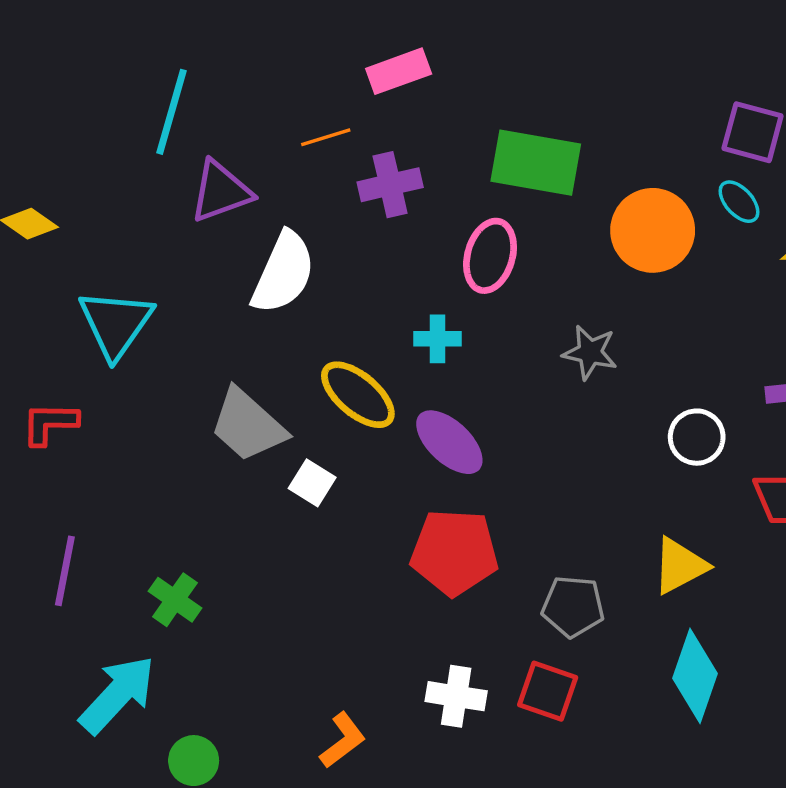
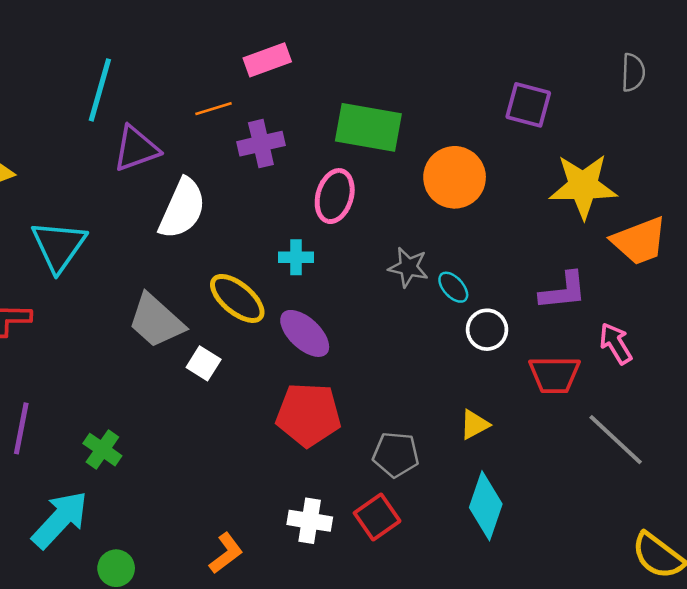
cyan ellipse: (739, 202) -> (453, 287), moved
yellow triangle: (680, 566) -> (475, 425), size x0.7
red square: (548, 691) -> (377, 517), turned 36

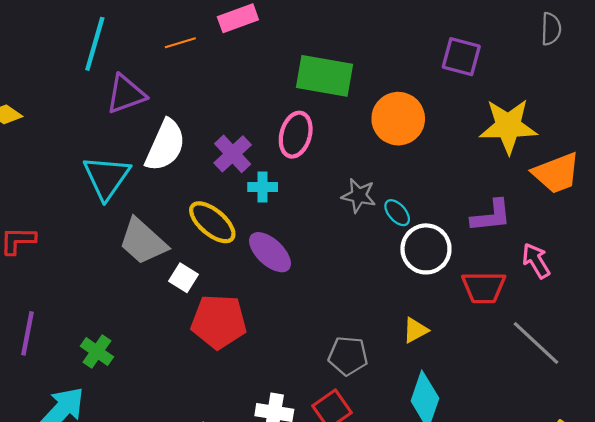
orange line: (214, 109) -> (180, 43), moved
purple cross: (261, 144) -> (233, 154), moved, turned -30
cyan triangle: (59, 246) -> (107, 177), moved
white circle: (487, 330) -> (426, 249), size x1.4
red pentagon: (308, 415) -> (219, 322), moved

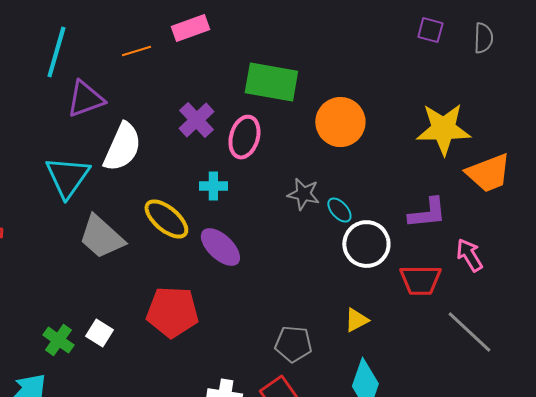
purple square: (461, 57) -> (430, 30), moved, size x0.7
purple cross: (233, 154) -> (196, 120), moved
white square: (183, 278) -> (99, 333), moved

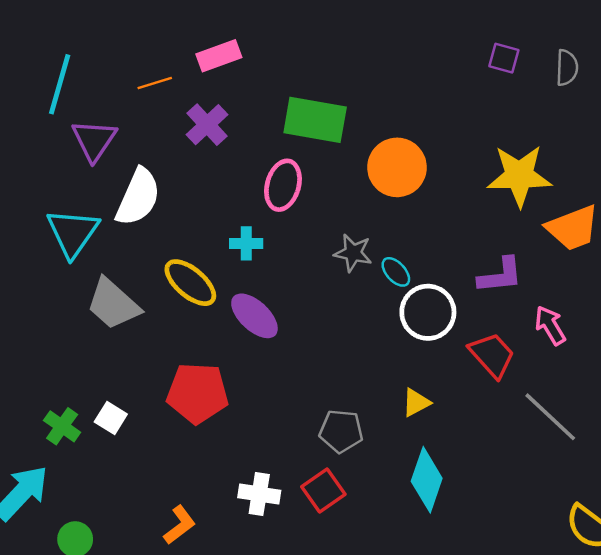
purple triangle: (85, 99) -> (94, 140), turned -36
purple cross: (196, 120) -> (207, 125), moved
red trapezoid: (420, 280) -> (492, 355), turned -132

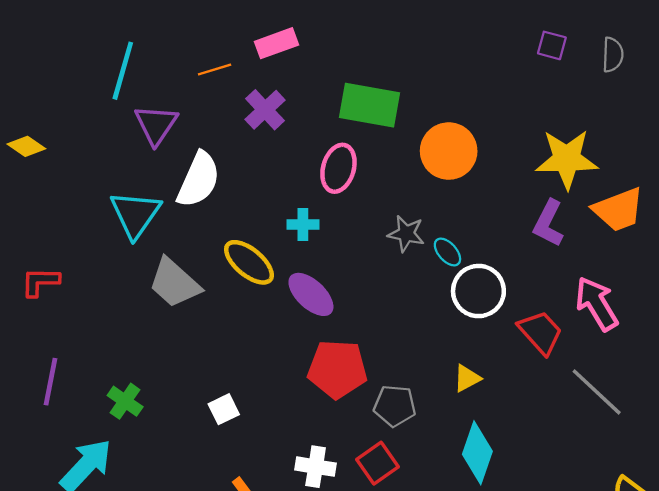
purple L-shape: (500, 275) -> (548, 223), moved, turned 123
pink arrow: (550, 325) -> (597, 304), size x1.4
red pentagon: (197, 393) -> (337, 369), moved
white square: (111, 418) -> (224, 409), moved, turned 32

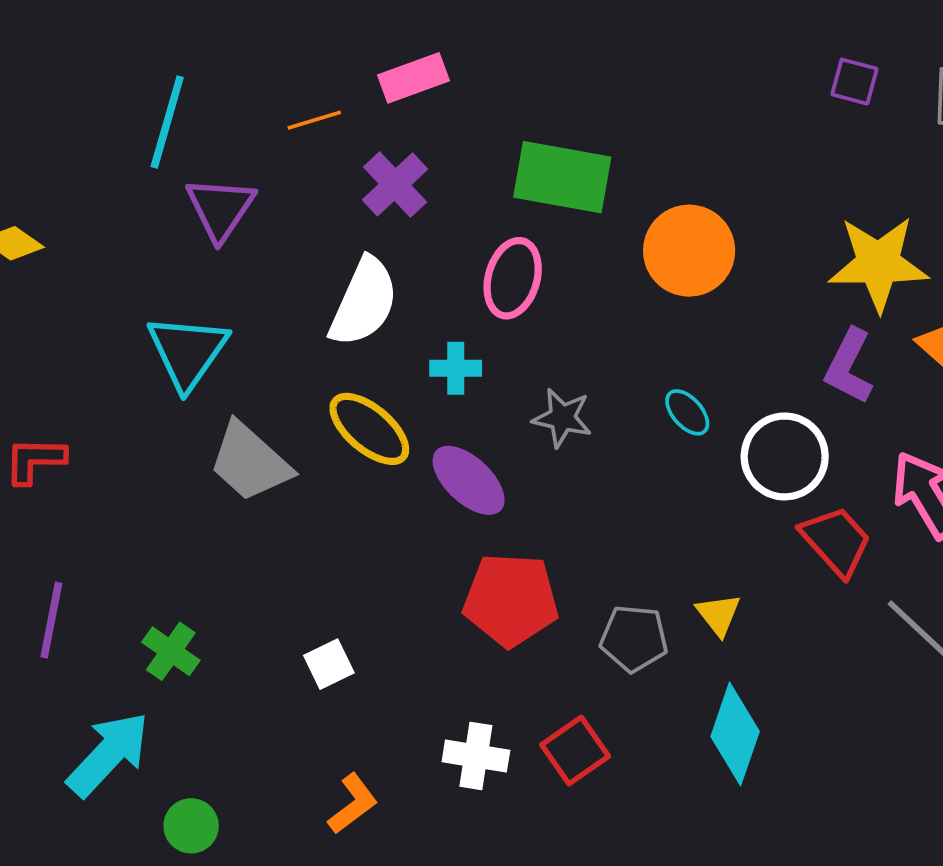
white semicircle: (199, 180) -> (364, 302), moved
gray star: (406, 234) -> (562, 418), moved
white circle: (478, 291) -> (785, 456), moved
yellow triangle: (467, 378) -> (718, 614), turned -40
gray pentagon: (395, 406) -> (634, 638), moved

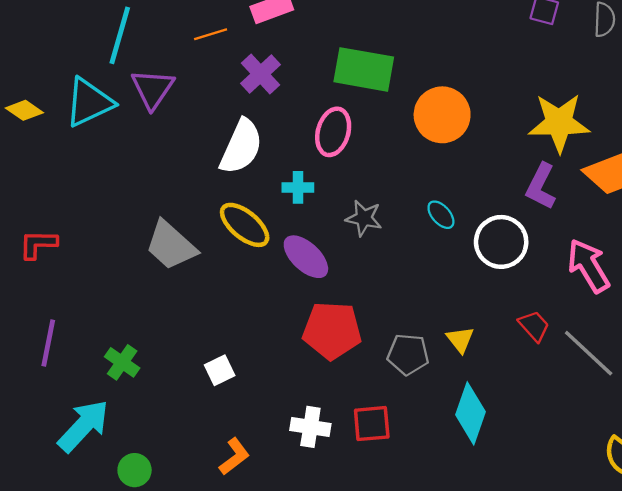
cyan triangle: (187, 352) -> (89, 102), moved, turned 30
red trapezoid: (836, 541) -> (534, 326), moved, size x0.7
red square: (575, 750) -> (372, 424), turned 30

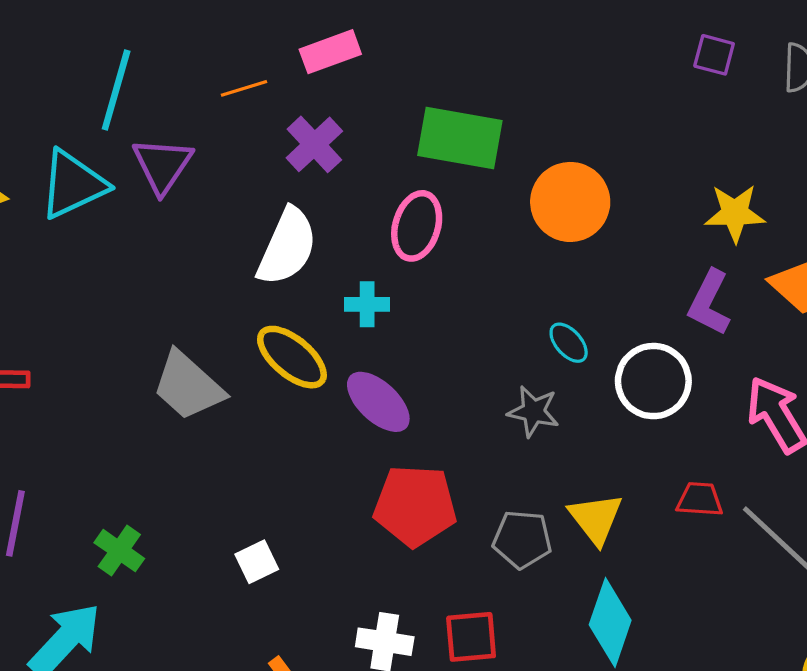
yellow star: (559, 123) -> (735, 213), size x0.7
gray star: (364, 218) -> (533, 411), moved
red trapezoid: (534, 326) -> (700, 499), turned -44
yellow triangle: (460, 340) -> (596, 519), size x1.4

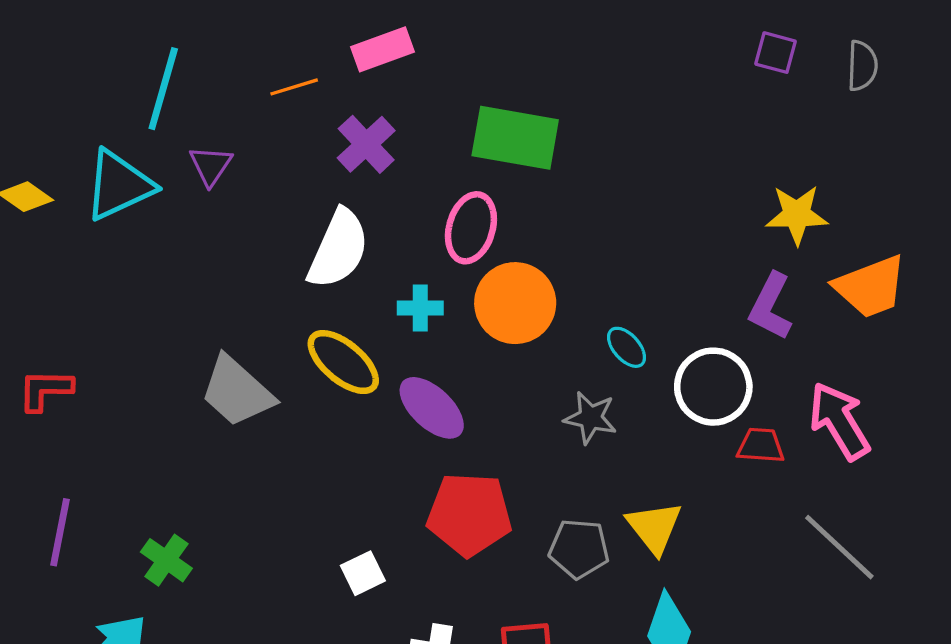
purple triangle: (162, 165) -> (211, 166), size x0.7
orange circle: (570, 202) -> (515, 303), moved
red trapezoid: (700, 499) -> (761, 446), moved
white square: (257, 562) -> (363, 573), moved

